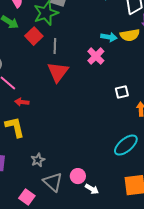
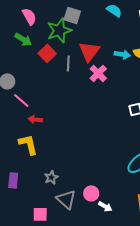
pink cross: (96, 56) -> (98, 73), moved
red triangle: (58, 72) -> (89, 51), moved
pink square: (27, 197) -> (40, 214), turned -35

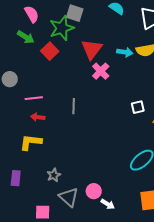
gray line: (68, 63) -> (74, 106), moved
pink line: (21, 100) -> (34, 98), moved, turned -48
yellow L-shape: (28, 144) -> (31, 142), turned -70

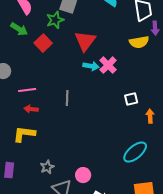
green star: (62, 28) -> (55, 20), size x0.7
cyan arrow: (125, 52) -> (91, 66), moved
pink cross: (101, 71) -> (108, 65), moved
pink circle: (94, 191) -> (83, 175), moved

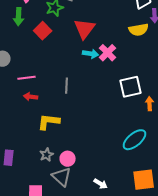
green arrow: (19, 29) -> (19, 17), turned 60
white square: (131, 99) -> (131, 87), size x1.6
yellow L-shape: (24, 134) -> (49, 122), moved
pink circle: (83, 175) -> (68, 159), moved

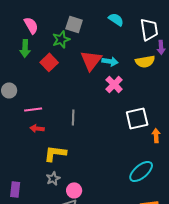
cyan arrow: (91, 54) -> (110, 61), moved
gray star: (47, 155) -> (53, 178), moved

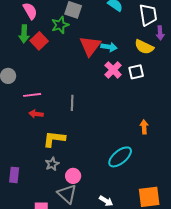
yellow semicircle: (145, 61) -> (144, 47), turned 36
red square: (49, 62) -> (39, 41), moved
white square: (137, 118) -> (136, 72), moved, size x0.7
orange arrow: (156, 135) -> (144, 127), moved
cyan ellipse: (141, 171) -> (120, 157), moved

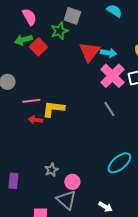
green arrow: (24, 34) -> (23, 40), turned 72
pink cross: (113, 70) -> (112, 76), size x1.4
gray line: (72, 103) -> (109, 109), moved, turned -35
yellow L-shape: (54, 139) -> (53, 109), moved

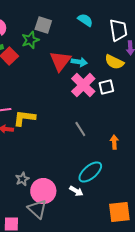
gray line: (109, 109) -> (80, 129), moved
pink circle: (72, 182) -> (43, 191), size x1.6
white arrow: (105, 207) -> (76, 191), moved

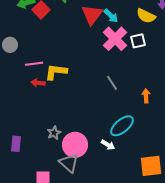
cyan arrow: (79, 62) -> (111, 16), turned 35

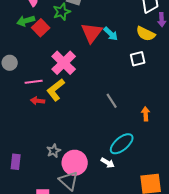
pink cross: (115, 39) -> (64, 63), moved
yellow L-shape: (56, 72) -> (56, 90), turned -45

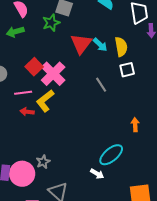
red square: (41, 28) -> (34, 67), moved
yellow semicircle: (146, 34) -> (121, 47), moved, turned -126
gray line: (112, 101) -> (101, 85), moved
pink circle: (75, 163) -> (22, 174), moved

